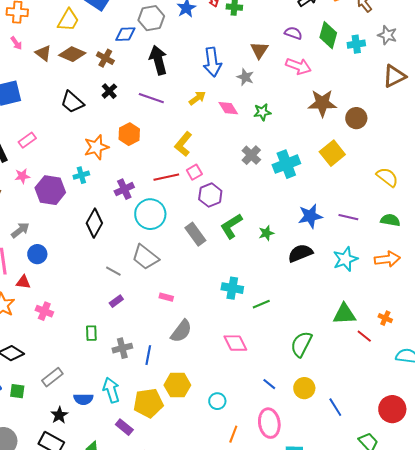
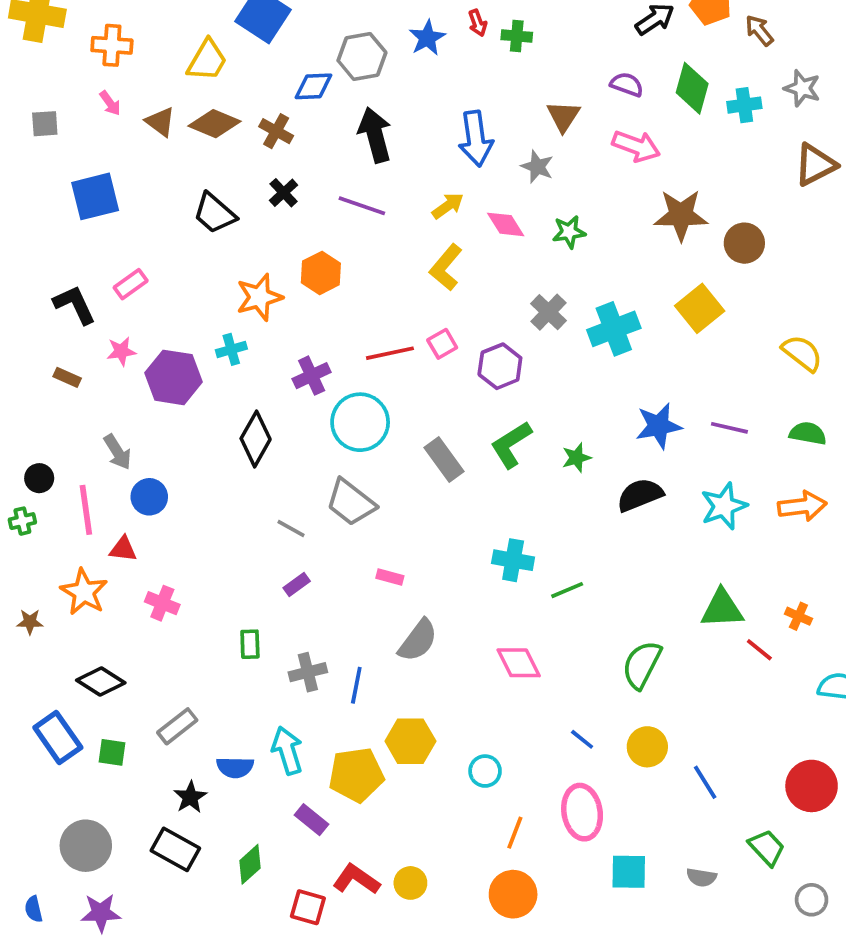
yellow L-shape: (183, 144) -> (446, 267), moved
purple hexagon: (210, 195) -> (500, 366), moved
gray arrow: (20, 230) -> (118, 452), turned 96

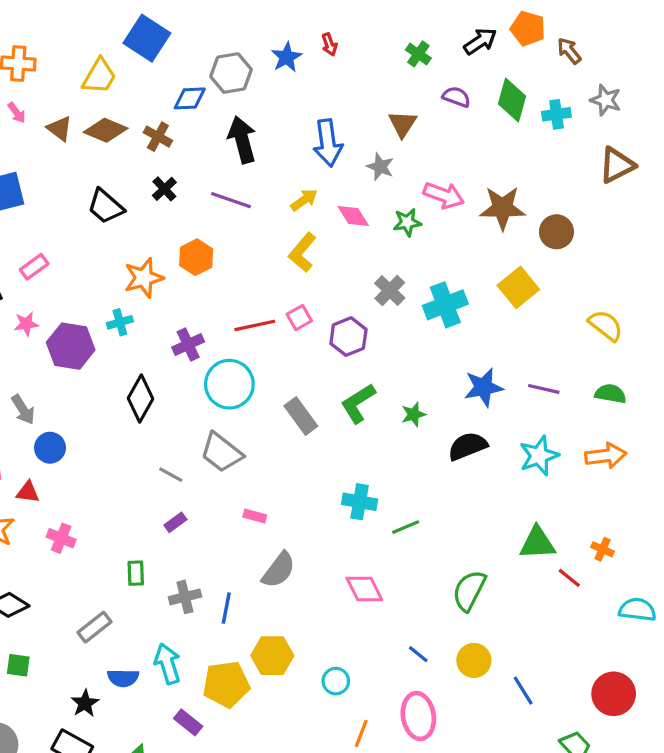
green cross: (517, 36) -> (418, 54), moved, turned 30
pink arrow: (636, 146) -> (444, 195), moved
gray rectangle: (177, 726) -> (94, 627), moved

